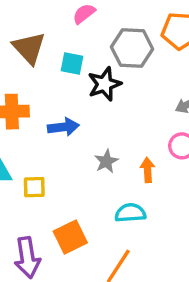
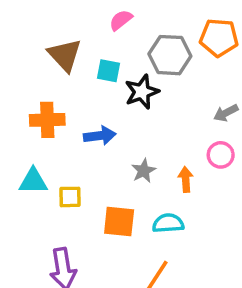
orange square: (70, 237) -> (119, 221), moved, turned 32

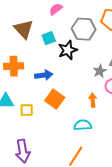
cyan square: (109, 71) -> (49, 38), turned -32
gray star: (144, 171) -> (100, 71), moved
orange square: (119, 221) -> (55, 99), moved, turned 30

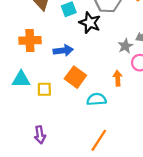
black star: (68, 50) -> (90, 23), turned -30
cyan semicircle: (83, 125) -> (97, 99), moved
purple arrow: (23, 151) -> (40, 135), size x0.7

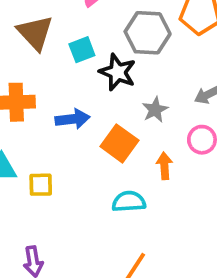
gray star: (125, 46) -> (155, 110), moved
orange square: (75, 77) -> (119, 143), moved

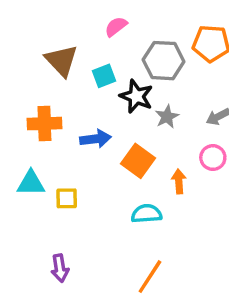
gray star: (155, 110) -> (167, 117), moved

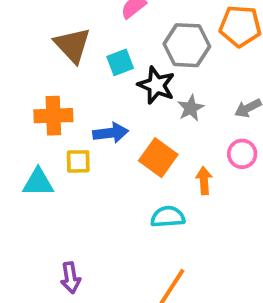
yellow square: (67, 198) -> (78, 161), moved

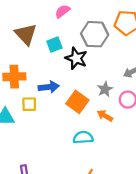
gray star: (191, 108) -> (105, 89), moved
orange arrow: (204, 181) -> (105, 116), turned -56

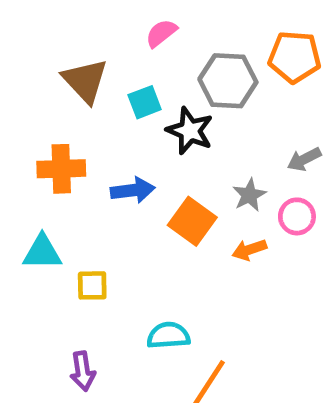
yellow square: (29, 104) -> (92, 285), moved
orange arrow: (105, 116) -> (249, 250), turned -49
cyan semicircle: (83, 137) -> (168, 335), moved

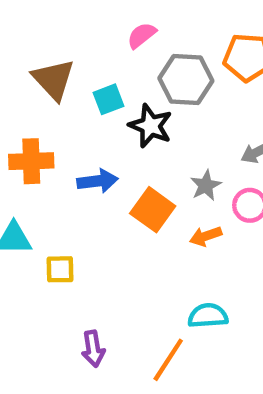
pink semicircle: (161, 33) -> (142, 35), moved
cyan semicircle: (168, 335) -> (208, 316), moved
purple arrow: (83, 371) -> (93, 349), moved

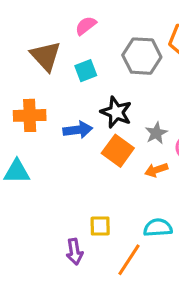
pink semicircle: (142, 35) -> (86, 26), moved
black star: (151, 126) -> (116, 112), moved
yellow square: (60, 269) -> (100, 226), moved

